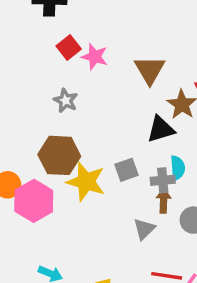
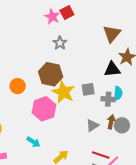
pink star: (95, 57) -> (52, 17), moved
pink hexagon: (34, 201) -> (44, 109), moved
brown arrow: (164, 201) -> (111, 122), moved

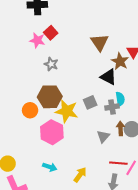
black triangle: (112, 69) -> (109, 77), turned 48
orange circle: (18, 86) -> (30, 110), moved

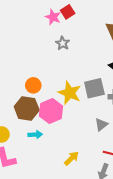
brown hexagon: (50, 97) -> (27, 108), moved
gray square: (90, 102) -> (94, 88), size x1.5
cyan arrow: (50, 167) -> (35, 135), moved, turned -32

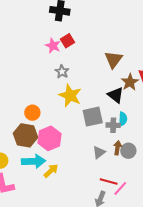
yellow star: (70, 93) -> (70, 95), moved
cyan arrow: (35, 135) -> (34, 161), size x1.6
yellow arrow: (71, 158) -> (51, 171), moved

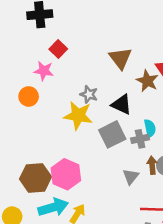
pink star: (53, 46) -> (44, 71), moved
gray star: (62, 72) -> (89, 94), moved
black triangle: (116, 95) -> (122, 104), moved
orange circle: (32, 113) -> (29, 96), moved

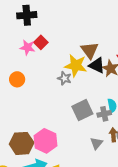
pink star: (44, 71) -> (27, 47), moved
black triangle: (122, 104) -> (97, 65), moved
yellow star: (78, 115) -> (76, 66), moved

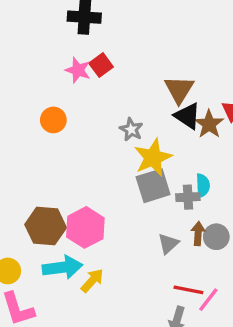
yellow star: (76, 66) -> (153, 158), moved, turned 30

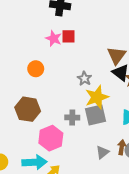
red square: (101, 65) -> (68, 36), turned 32
gray cross: (188, 197) -> (72, 118), moved
brown hexagon: (46, 226) -> (28, 109), moved

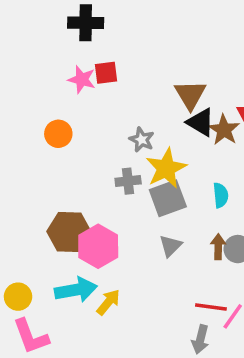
brown hexagon: (28, 109) -> (69, 232), moved
gray cross: (72, 118) -> (128, 181), moved
gray triangle: (102, 152) -> (170, 246), moved

